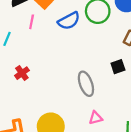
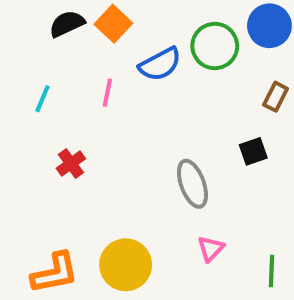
pink line: (32, 22) -> (107, 93), moved
pink triangle: (96, 118) -> (211, 249), turned -32

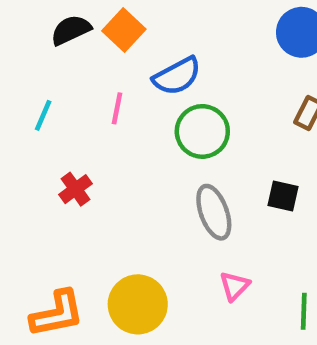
green circle: (215, 46) -> (202, 131), moved
black square: (253, 151) -> (283, 196), moved, turned 32

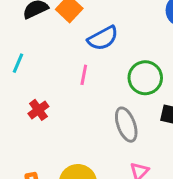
pink line: (117, 108) -> (84, 75), moved
green circle: (202, 131) -> (145, 78), moved

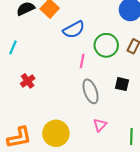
pink line: (84, 75) -> (82, 61), moved
green circle: (145, 78) -> (106, 45), moved

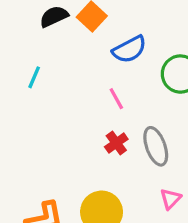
pink line: (82, 61) -> (116, 99), moved, turned -40
red cross: (28, 81) -> (116, 143), moved

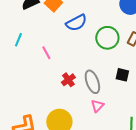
pink line: (116, 99) -> (46, 53), moved
pink triangle: (171, 199) -> (97, 106), moved

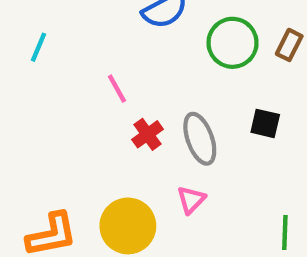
pink line: (46, 53) -> (117, 89), moved
pink triangle: (97, 106) -> (191, 200), moved

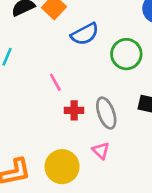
red cross: (147, 134) -> (74, 110), turned 36
pink triangle: (191, 200) -> (101, 151), turned -30

